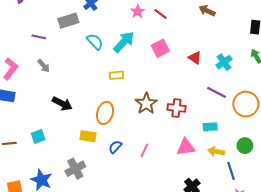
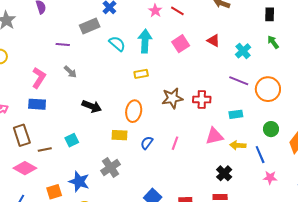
cyan arrow: (124, 42) -> (145, 41), turned -35
red triangle: (195, 58) -> (213, 41), moved
brown star: (146, 104) -> (172, 98), turned 30
yellow arrow: (216, 152) -> (238, 145), moved

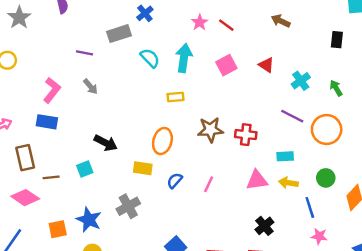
green arrow: (273, 42) -> (336, 88), moved
black arrow: (92, 106) -> (106, 143), moved
yellow arrow: (238, 145) -> (288, 183), moved

